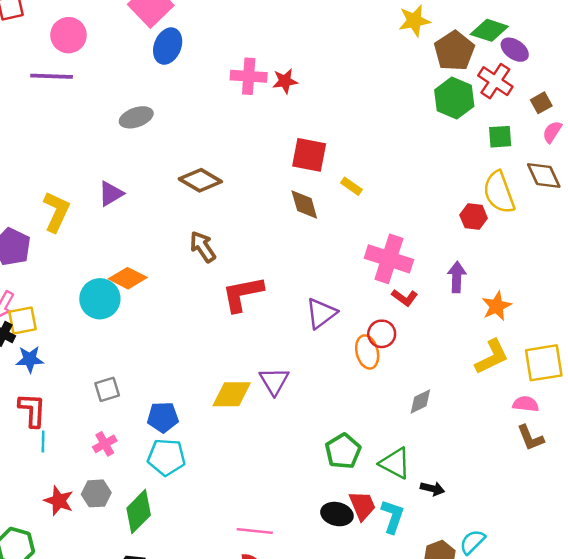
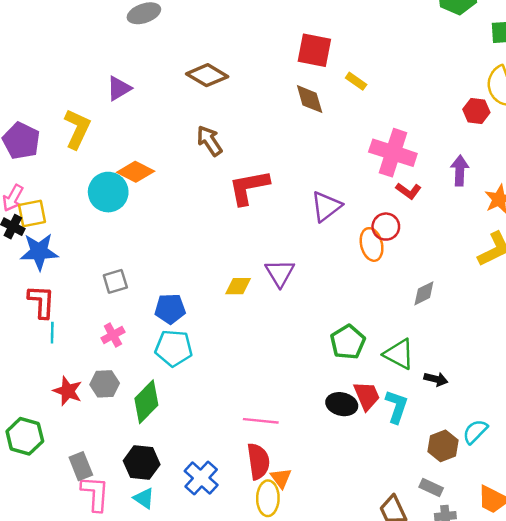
yellow L-shape: (56, 212) -> (77, 129), moved
blue star: (30, 359) -> (39, 252), size x1.4
yellow diamond: (232, 394) -> (238, 286), size x0.7

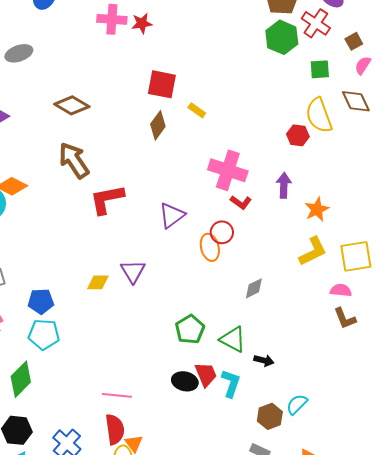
brown diamond: (310, 99) -> (158, 125), turned 52
brown arrow: (209, 141) -> (74, 160), size x1.4

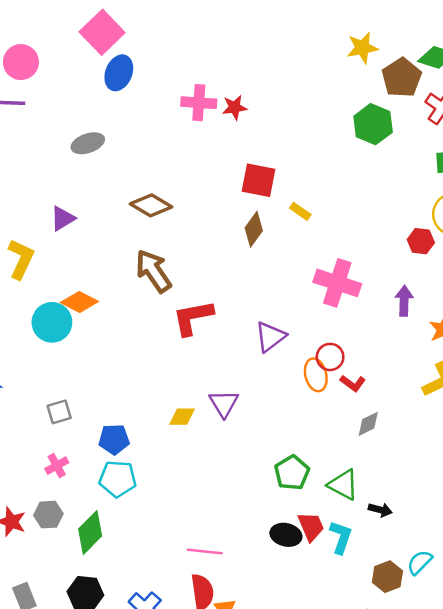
green hexagon: (282, 37) -> (373, 124), moved
red L-shape: (241, 202) -> (353, 383), moved

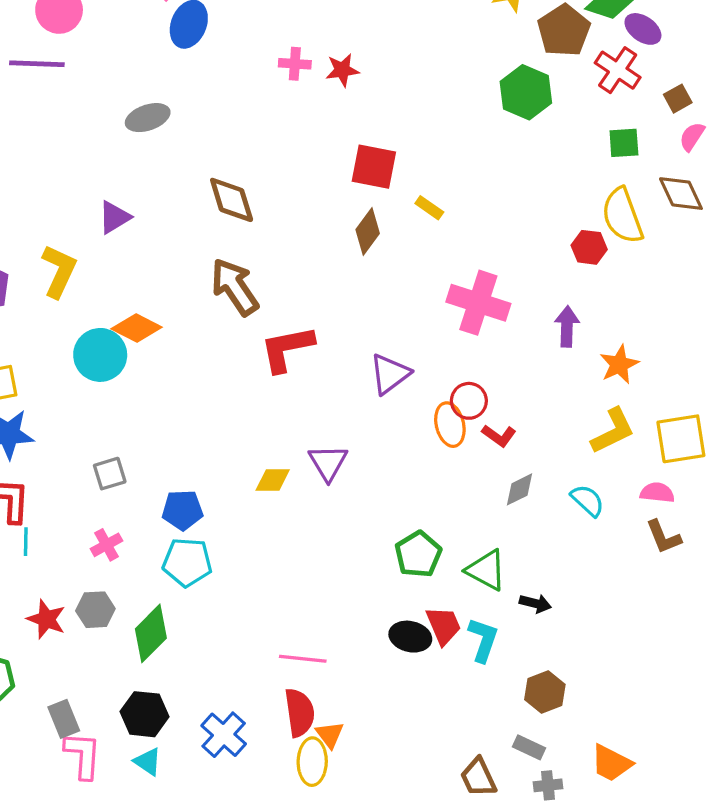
pink cross: (199, 103) -> (295, 64), size x0.7
brown diamond: (151, 205) -> (232, 200), turned 42
cyan semicircle: (420, 562) -> (588, 501), moved, turned 88

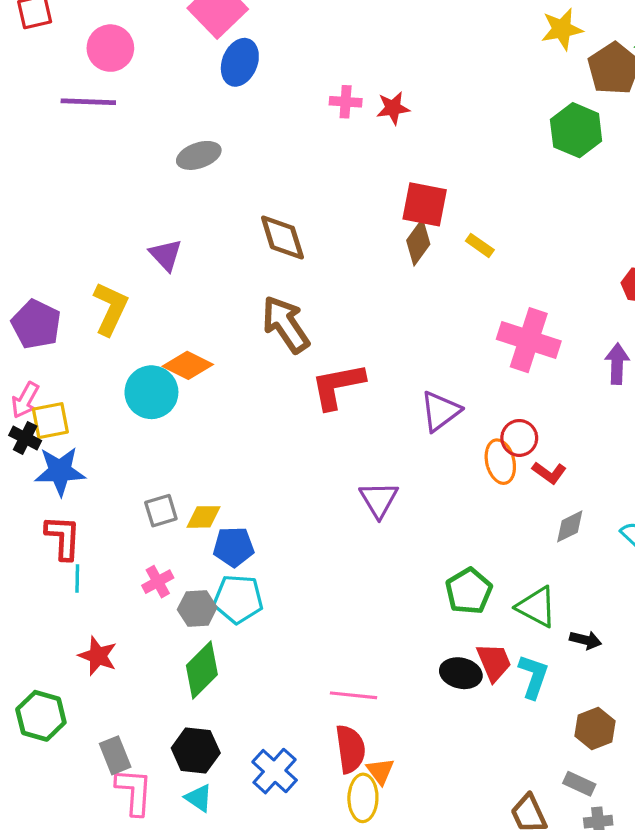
purple triangle: (114, 217) -> (166, 255), turned -42
brown diamond: (368, 232) -> (418, 242), moved
yellow diamond: (273, 480) -> (204, 517), moved
gray hexagon: (95, 610) -> (197, 608), moved

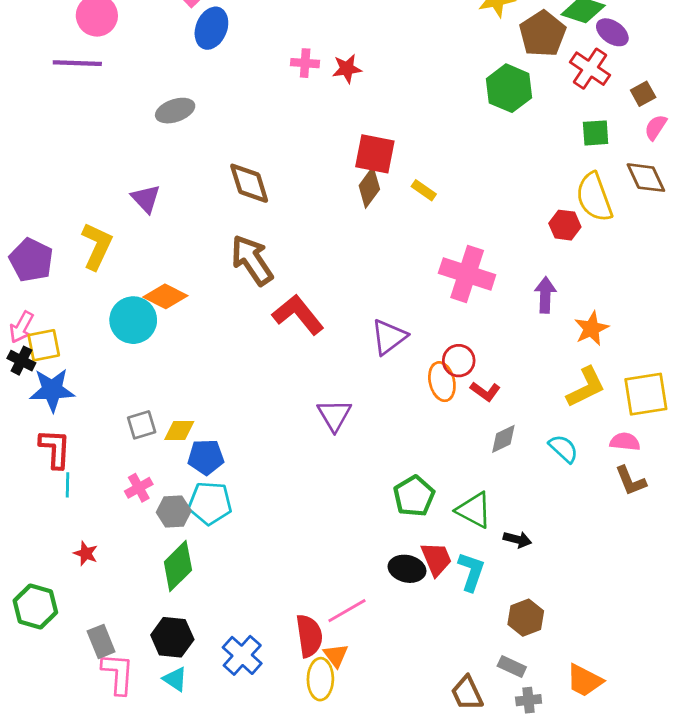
red L-shape: (338, 386) -> (298, 315), turned 62
red star: (98, 656) -> (86, 553), size x0.7
pink line: (353, 695) -> (347, 611), moved, turned -36

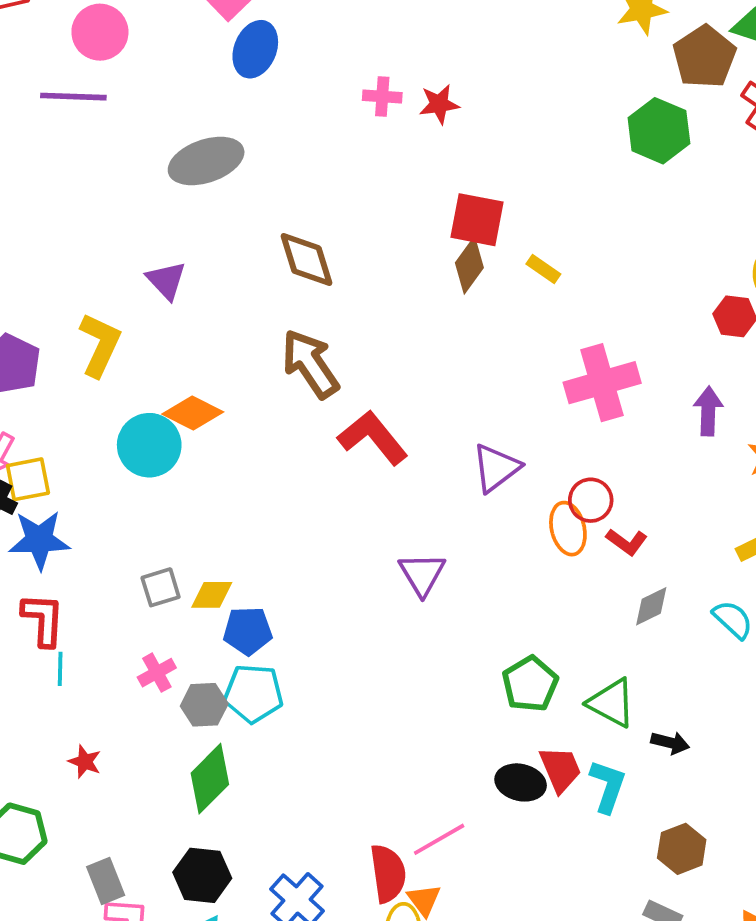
gray ellipse: (175, 111) -> (206, 161), size x1.4
pink cross: (467, 274) -> (602, 383), turned -34

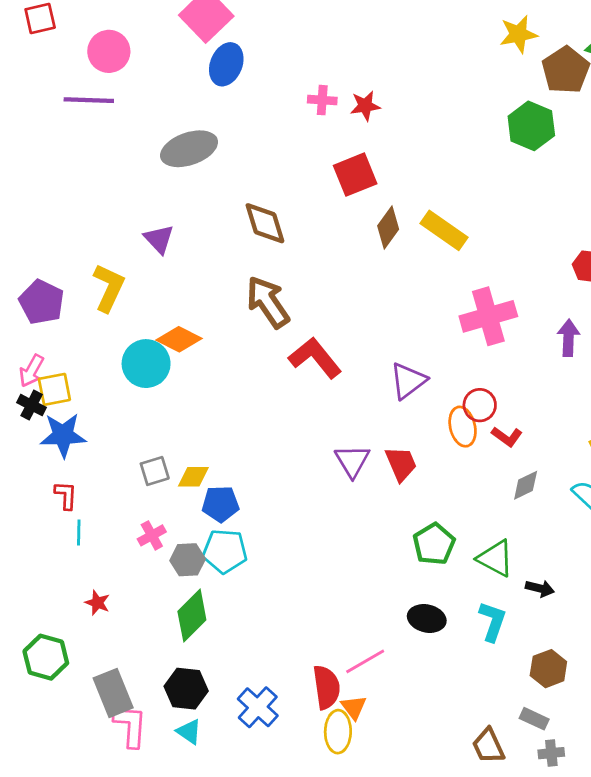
red square: (477, 220) -> (355, 175), moved, turned -33
yellow rectangle: (543, 269) -> (444, 230), size x1.8
red L-shape: (43, 620) -> (66, 495), size x0.7
red trapezoid: (560, 769) -> (401, 464), moved
gray rectangle: (106, 881) -> (113, 693), size x1.4

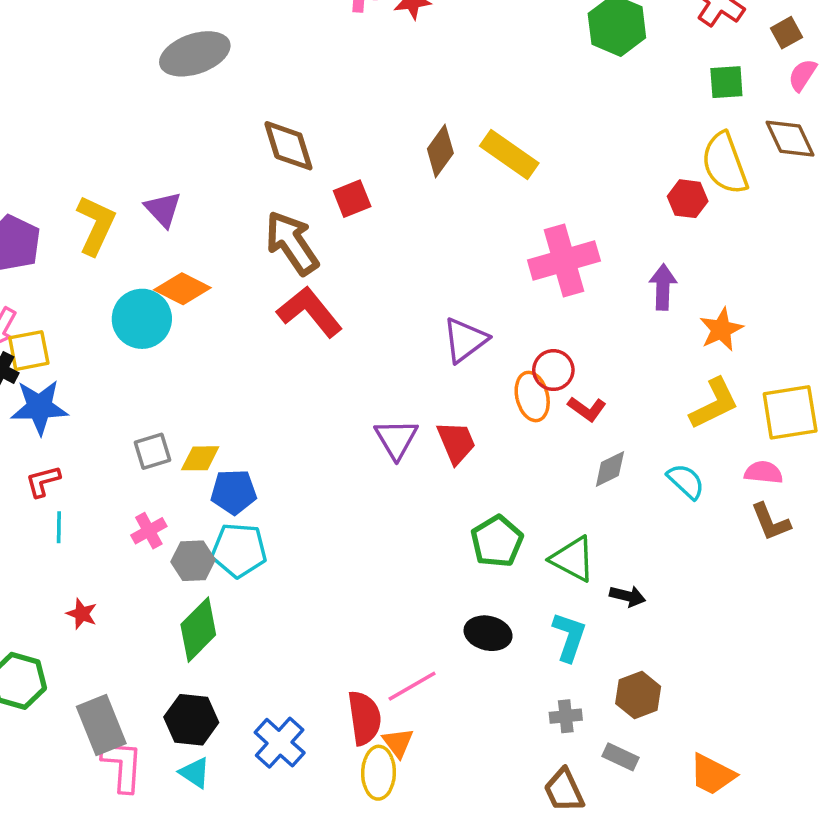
red square: (355, 175) -> (352, 199), moved, size x0.7
purple triangle: (159, 239) -> (163, 209), moved
red L-shape: (315, 358) -> (310, 312), moved
red L-shape: (66, 495) -> (43, 481), turned -108
gray cross: (551, 753) -> (566, 716), moved

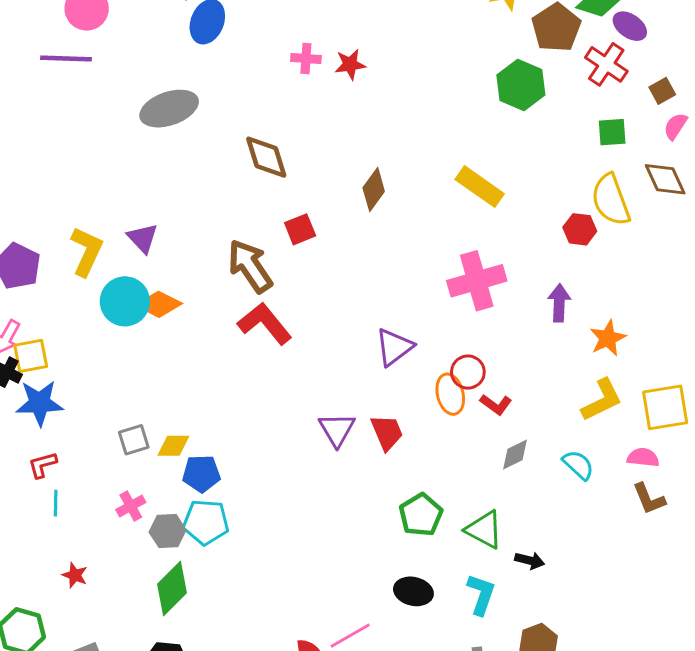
brown diamond: (288, 146) -> (266, 157), moved
yellow rectangle: (509, 155) -> (480, 187), moved
cyan circle: (142, 319) -> (125, 301), moved

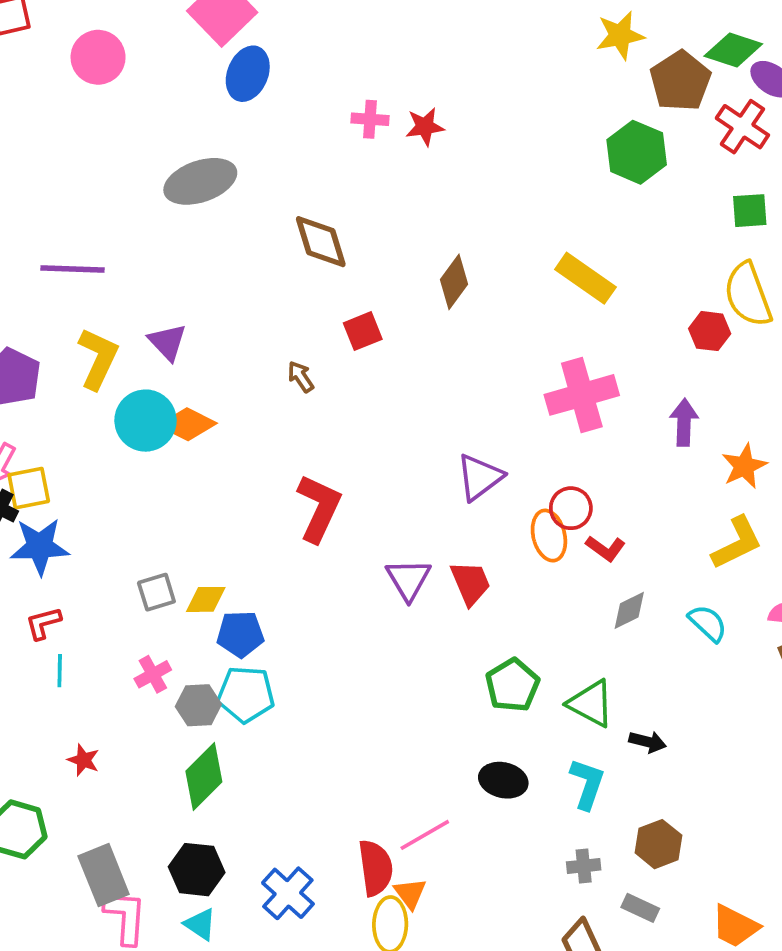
purple line: (66, 59) -> (72, 269), moved
brown arrow: (250, 266) -> (301, 377), size x0.5
red L-shape: (265, 323) -> (319, 508), moved, turned 64

